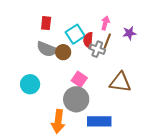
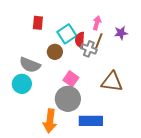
gray semicircle: (47, 49) -> (30, 65), moved

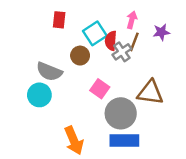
gray cross: (89, 49) -> (122, 52), turned 35
gray circle: (68, 99) -> (121, 113), moved
orange arrow: (50, 121) -> (74, 140), turned -30

